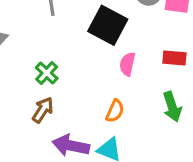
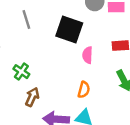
green cross: (47, 73) -> (21, 72), moved

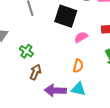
pink semicircle: (87, 55) -> (81, 37), turned 56

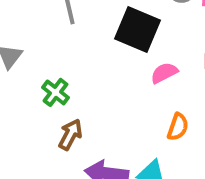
orange semicircle: (78, 66) -> (178, 127), moved

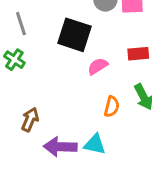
green cross: (55, 92) -> (14, 60), moved

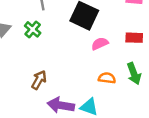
orange semicircle: (112, 107) -> (107, 78), turned -105

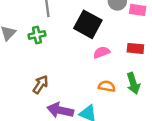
green cross: (33, 29) -> (37, 35), turned 35

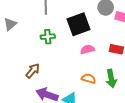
black square: (88, 24) -> (78, 24), turned 35
green cross: (37, 35) -> (48, 37), moved

